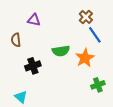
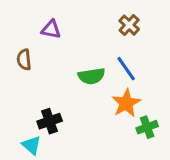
blue line: (95, 35) -> (126, 69), moved
orange star: (85, 58) -> (126, 103), moved
black cross: (33, 66) -> (50, 121), moved

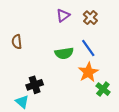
purple triangle: (51, 30) -> (63, 15), moved, turned -48
green cross: (147, 127) -> (103, 89), turned -32

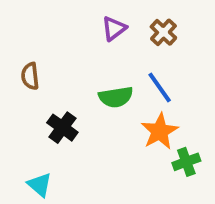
black cross: (35, 85) -> (62, 128), moved, turned -35
green cross: (103, 89) -> (186, 162), turned 32

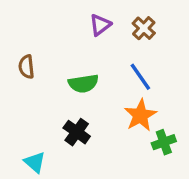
green semicircle: (116, 97) -> (83, 83), moved
black cross: (62, 128) -> (77, 132), moved

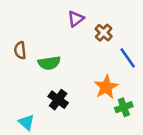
brown cross: (144, 28) -> (104, 33), moved
blue line: (140, 77) -> (128, 58), moved
green semicircle: (83, 83) -> (49, 63), moved

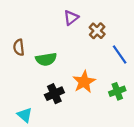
orange star: (106, 87) -> (84, 82), moved
black cross: (58, 100) -> (54, 94), turned 30
green cross: (124, 107) -> (117, 91), moved

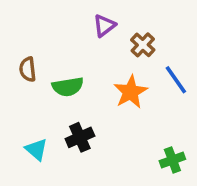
orange star: (84, 82) -> (131, 92), moved
green cross: (117, 91) -> (172, 160), moved
cyan triangle: (25, 115) -> (36, 150), moved

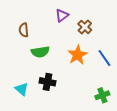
brown semicircle: (28, 69) -> (24, 30), moved
blue line: (176, 80) -> (104, 58), moved
black cross: (80, 137) -> (47, 82), turned 35

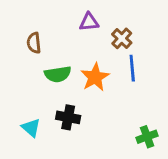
purple triangle: (62, 16) -> (89, 22), turned 32
orange star: (78, 55) -> (95, 77), moved
blue line: (104, 58) -> (132, 68), moved, turned 30

